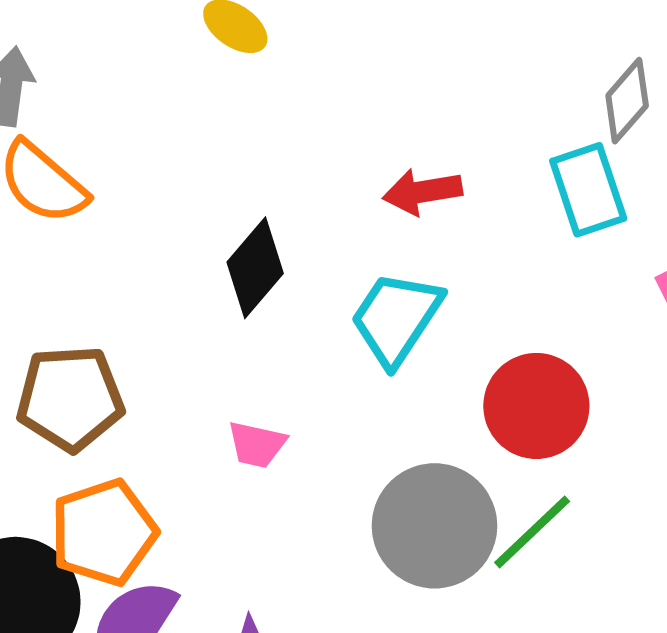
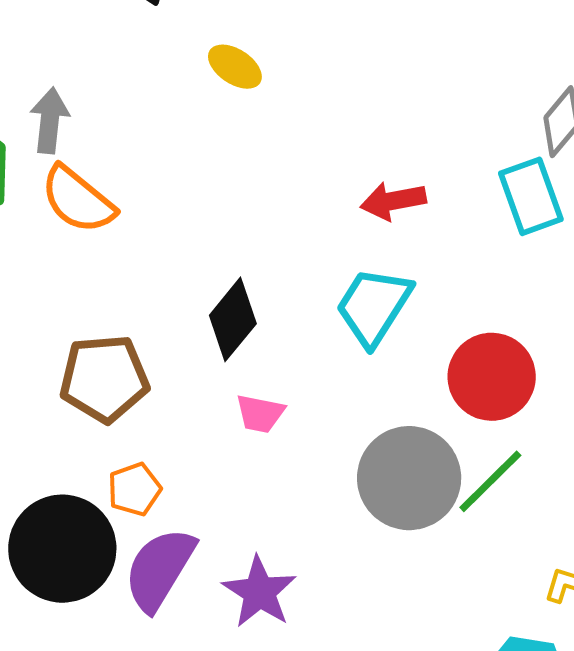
black diamond: (255, 268) -> (233, 319), moved
orange pentagon: (104, 532) -> (134, 489), size x0.6

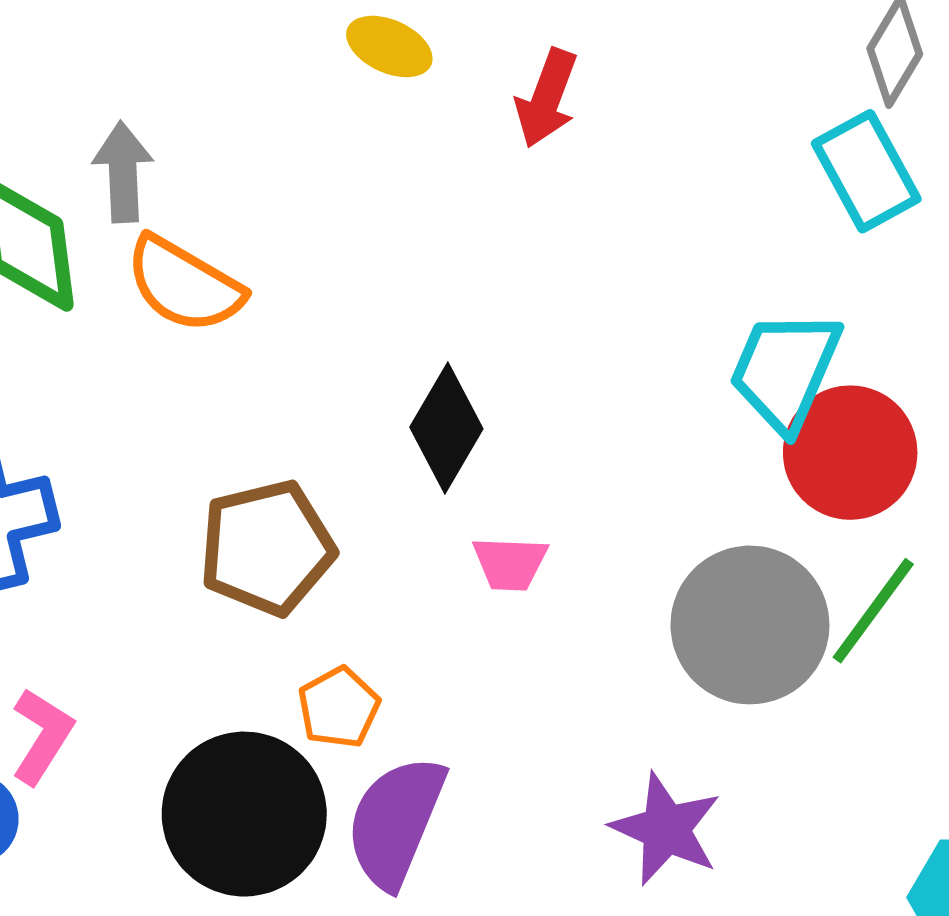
red arrow: (393, 201) -> (547, 98), moved, turned -50
cyan trapezoid: (374, 306) -> (785, 371), moved
purple star: (259, 592) -> (666, 829), moved

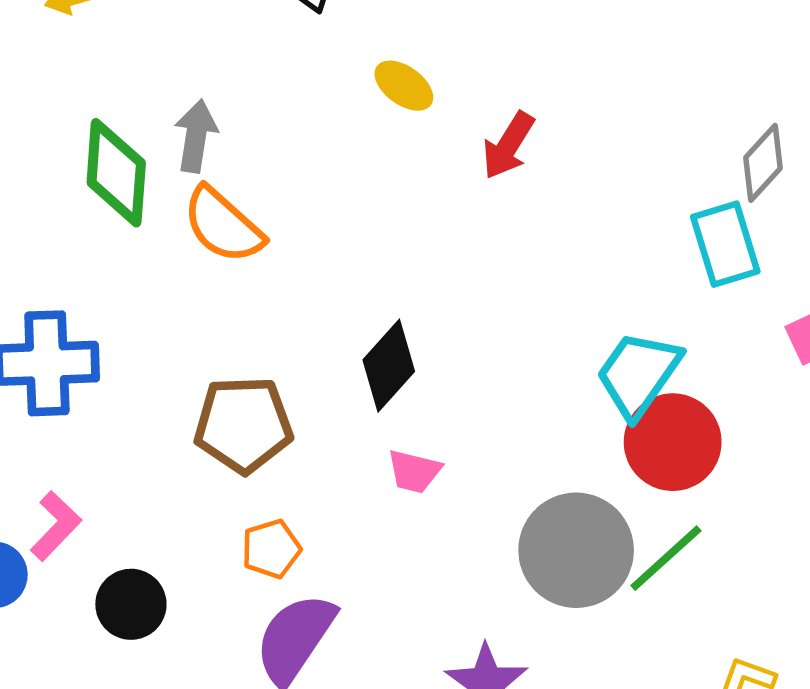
black circle: (244, 814) -> (131, 604), moved, size x0.6

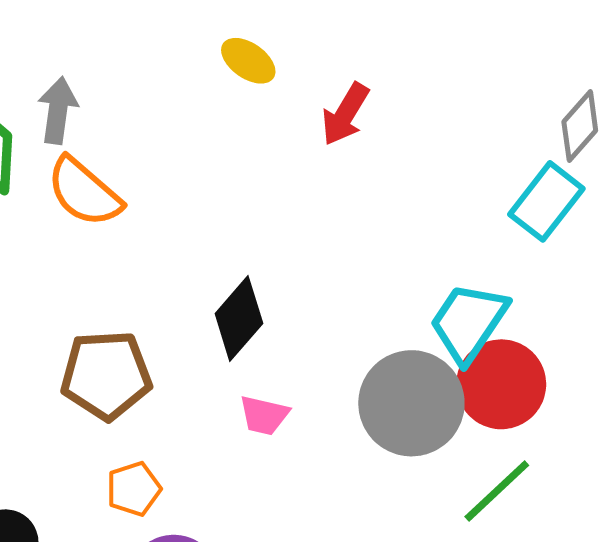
cyan rectangle: (725, 244) -> (546, 201), turned 56
gray circle: (576, 550) -> (411, 403), moved

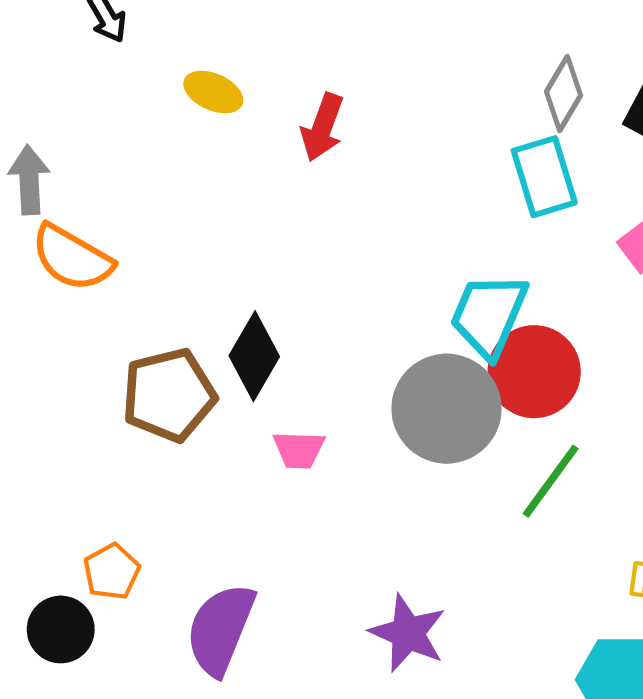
cyan rectangle: (546, 201) -> (544, 177), turned -44
brown pentagon: (106, 375) -> (169, 395), moved
orange pentagon: (134, 489) -> (112, 572), moved

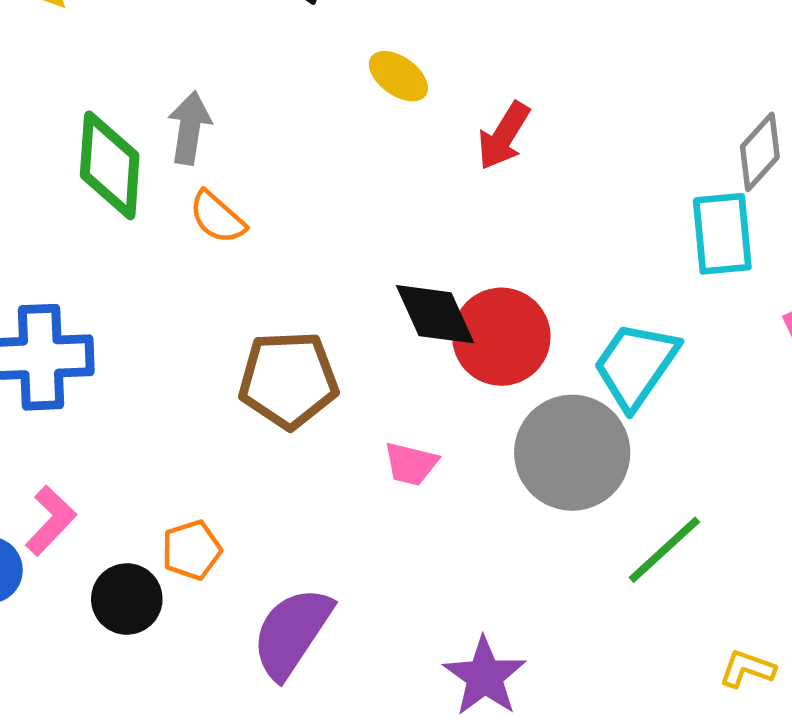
orange semicircle: (72, 258) -> (217, 217), size x0.7
black diamond: (254, 356) -> (435, 314), moved, turned -66
red circle: (534, 372) -> (501, 337), moved

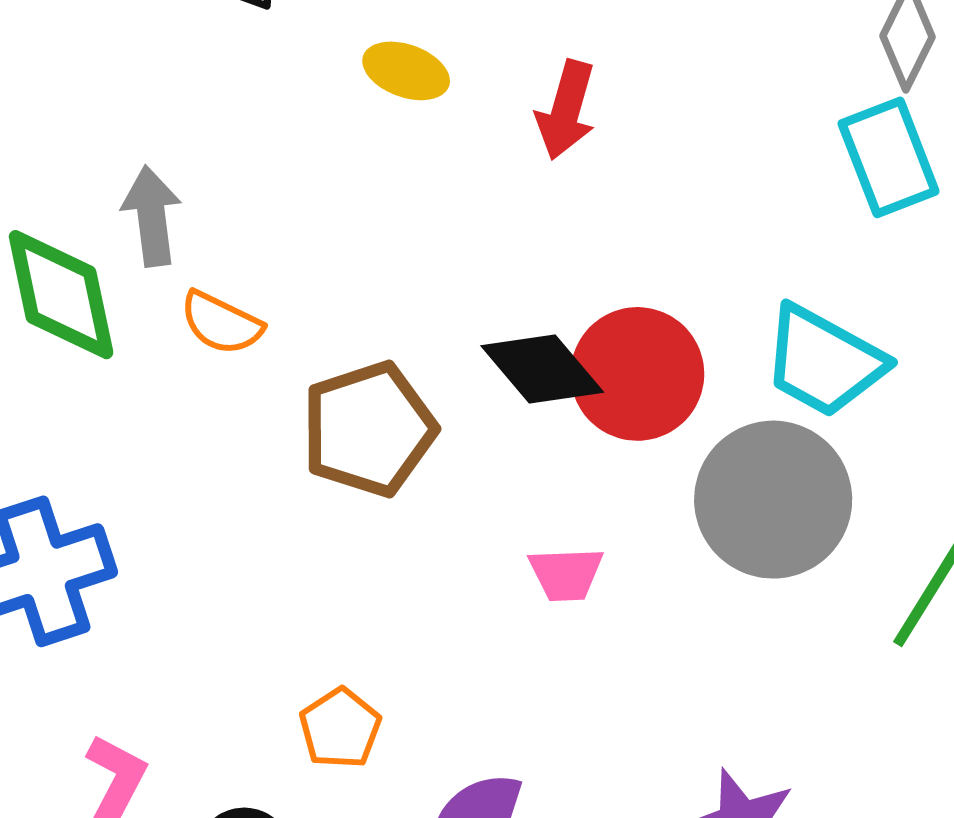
cyan trapezoid: (636, 365) -> (824, 361), turned -80
brown pentagon: (288, 380) -> (369, 429), moved
orange pentagon: (192, 550) -> (340, 728), moved

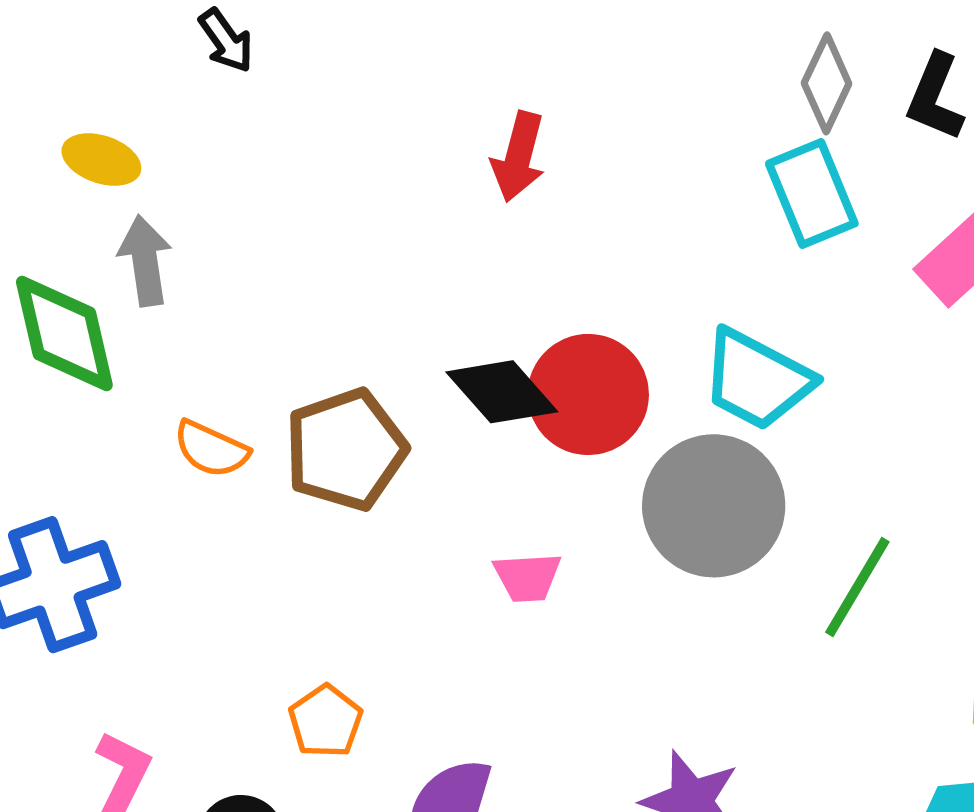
yellow ellipse: (406, 71) -> (101, 160), moved
orange semicircle: (221, 323) -> (211, 449), moved

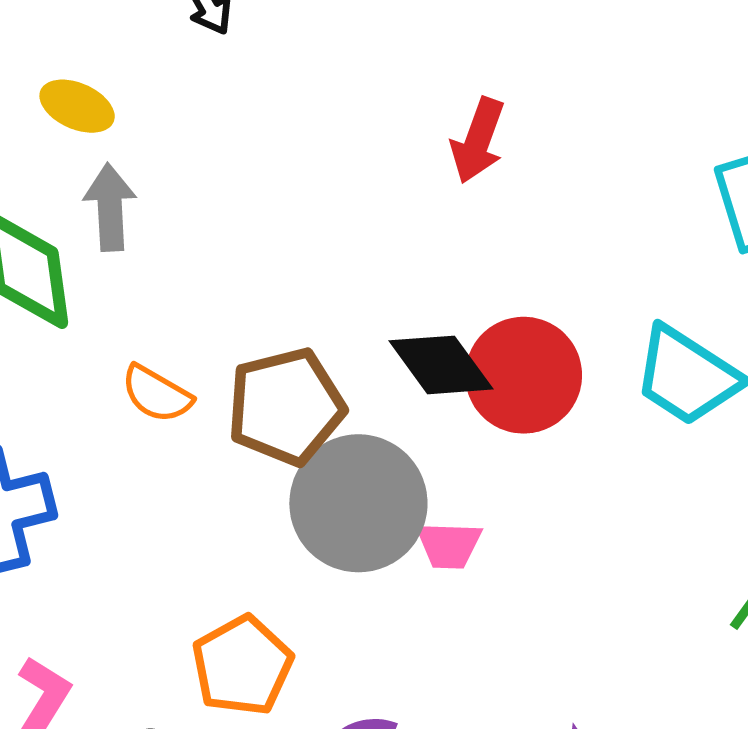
gray circle: (714, 506) -> (358, 503), moved
orange pentagon: (326, 721) -> (242, 666), size x1.4

